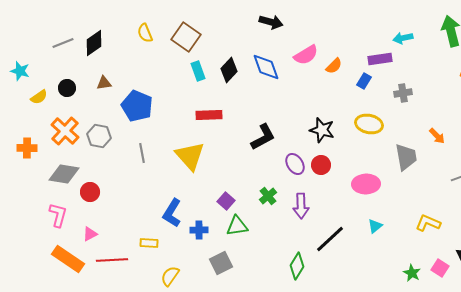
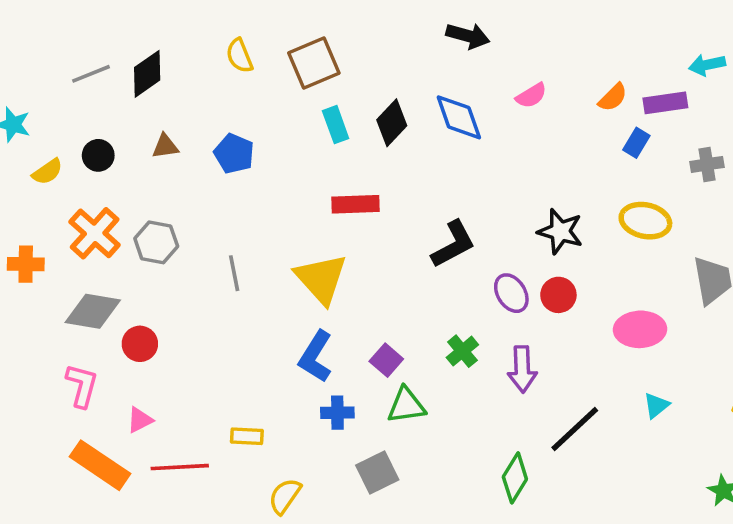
brown square: (186, 37) -> (314, 63), turned 32
pink semicircle: (306, 55) -> (531, 96), size x0.7
orange semicircle: (334, 66) -> (613, 97), moved
blue pentagon: (137, 106) -> (234, 154), moved, size x0.7
blue L-shape: (172, 213) -> (316, 357), moved

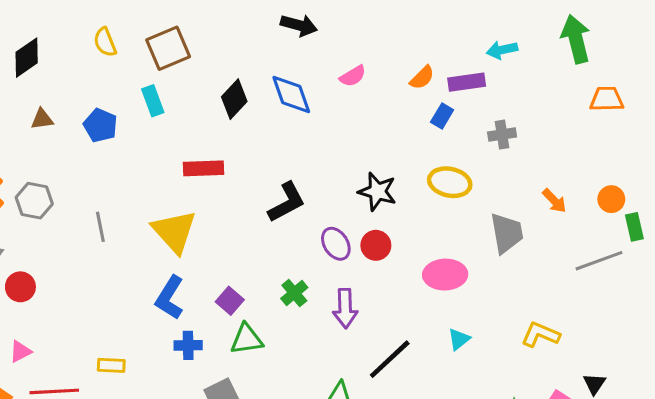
cyan rectangle: (336, 125) -> (153, 101), moved

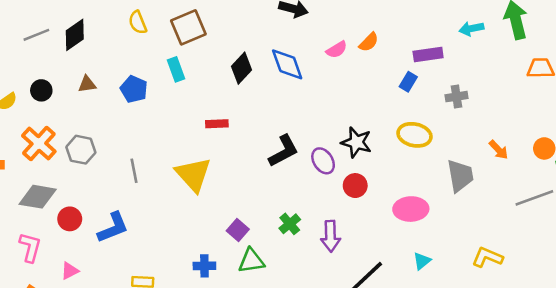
cyan arrow: (502, 50) -> (471, 29), moved
orange semicircle: (422, 78) -> (369, 42), moved
red rectangle: (204, 168) -> (217, 124), size x0.7
purple ellipse: (336, 244) -> (323, 161), moved
blue L-shape: (170, 298) -> (113, 228), moved, turned -144

